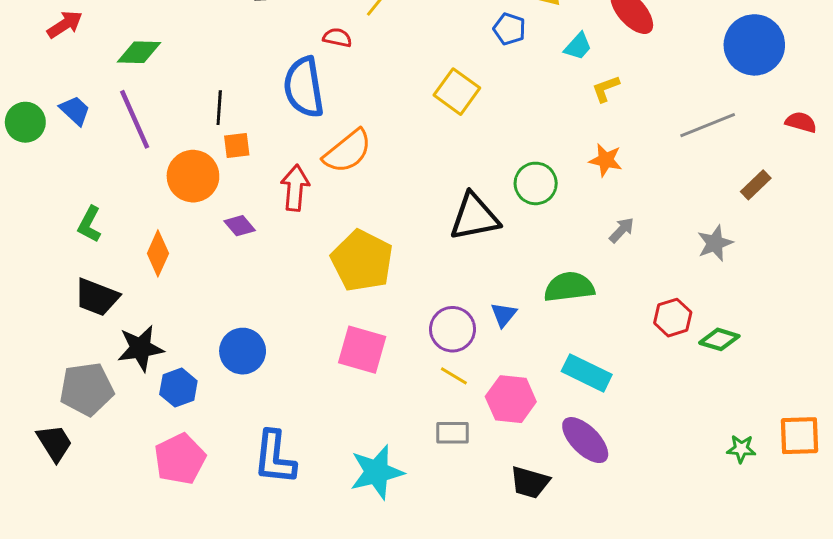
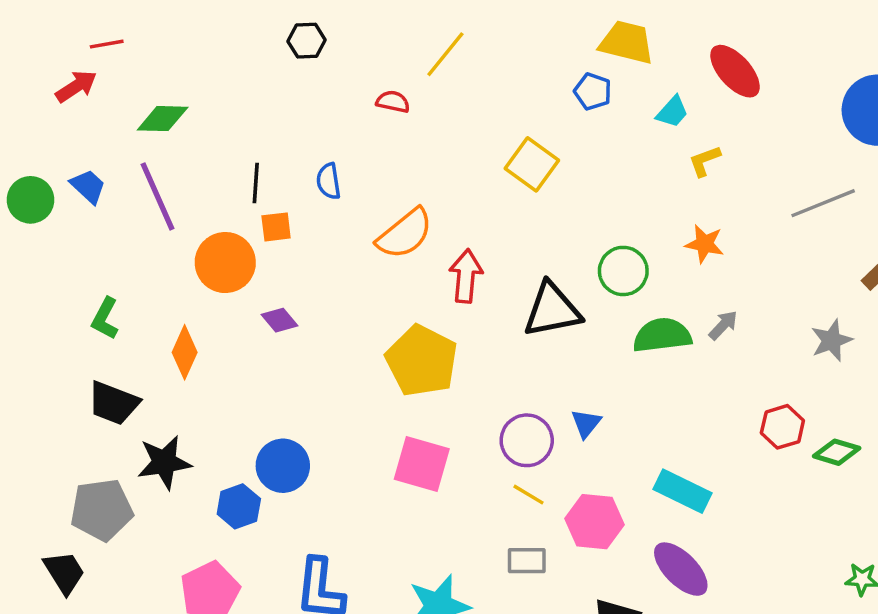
blue semicircle: (304, 87) -> (329, 181), moved, size x0.5
red arrow: (295, 188) -> (466, 276), moved
green semicircle: (569, 287) -> (662, 335), moved
blue hexagon: (178, 388) -> (239, 506), moved

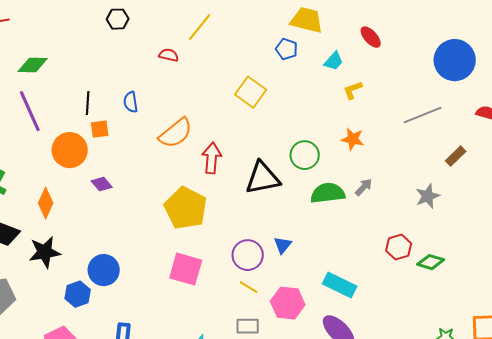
red ellipse: (735, 71) -> (371, 37), size x0.7
black star: (164, 462) -> (45, 252), moved

